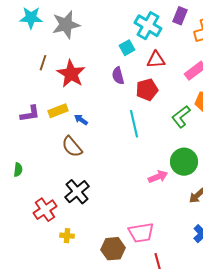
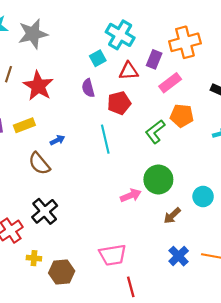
purple rectangle: (180, 16) -> (154, 59), moved
blue arrow: (81, 120) -> (57, 140), moved, turned 120
brown hexagon: (113, 249) -> (62, 272), moved

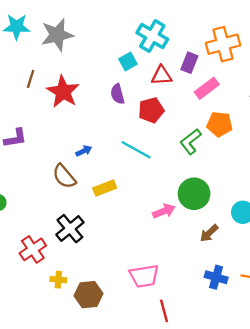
yellow rectangle: (24, 125) -> (105, 188), moved
cyan line: (105, 139) -> (136, 150), turned -48
blue cross: (179, 256) -> (216, 277), turned -30

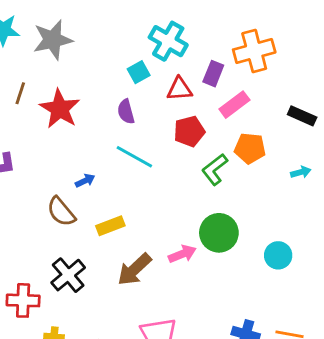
red pentagon: (151, 110) -> (189, 131), moved
cyan line: (136, 150) -> (134, 157), moved
brown arrow: (209, 233) -> (134, 269), moved, size x1.5
red cross: (33, 249) -> (23, 300), turned 36

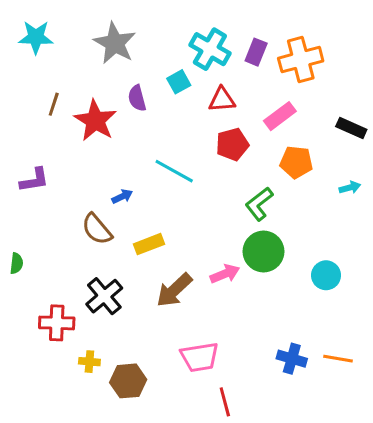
gray star: (53, 40) -> (115, 43), moved, turned -30
purple rectangle: (213, 74) -> (256, 52), moved
purple semicircle: (126, 112) -> (137, 98), moved
green L-shape: (215, 169) -> (259, 204), moved

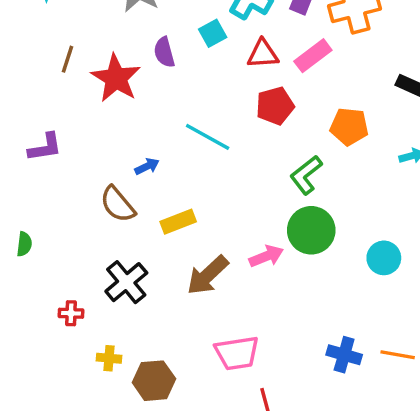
pink rectangle: (280, 116) -> (313, 56), moved
red cross: (57, 323) -> (71, 313), size x0.6

